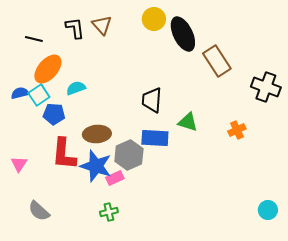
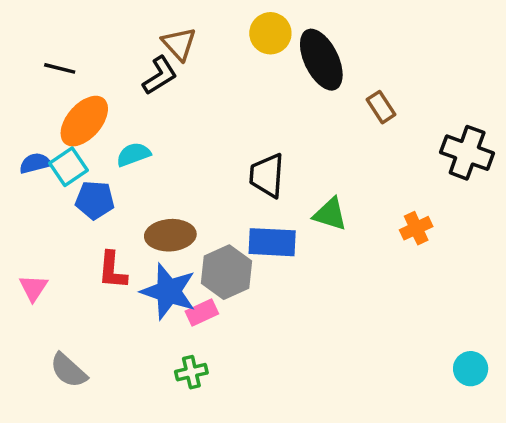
black L-shape: (75, 28) -> (160, 75), moved, turned 65
brown rectangle: (217, 61) -> (381, 107), size x0.6
red L-shape: (64, 154) -> (112, 270), size x0.7

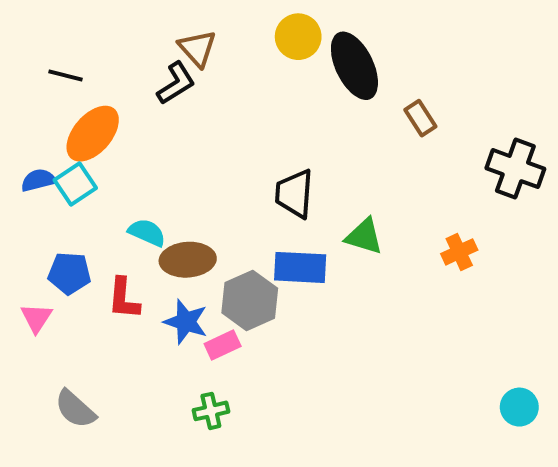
cyan semicircle: (133, 154) -> (147, 233), moved, turned 44
blue pentagon: (95, 200) -> (69, 273), moved
blue star: (169, 291) -> (186, 322), size x0.7

